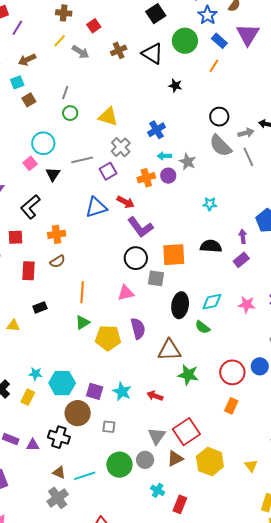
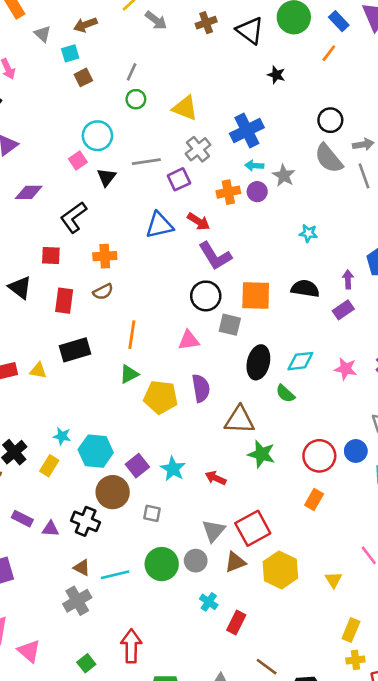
blue cross: (157, 130) -> (247, 131), size x1.4
black rectangle: (40, 307) -> (75, 350), size x1.6
purple square: (95, 391) -> (137, 466), turned 30

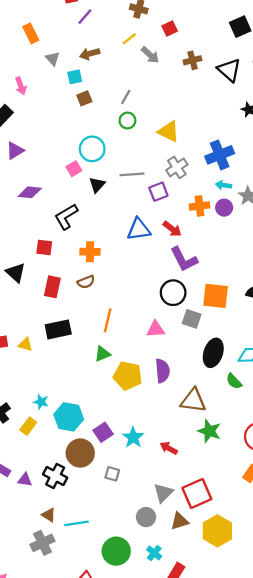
green circle: (162, 564) -> (116, 551), moved

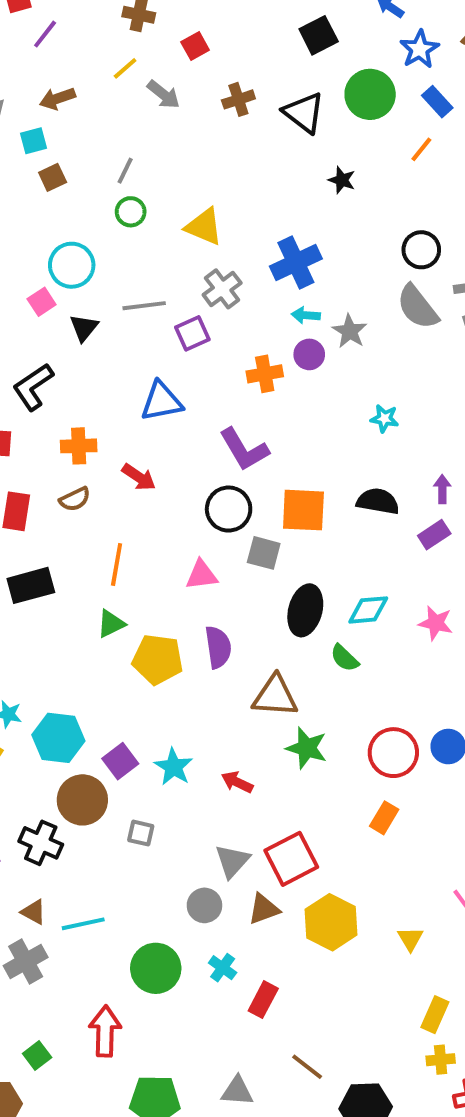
orange cross: (200, 206) -> (265, 374), moved
red arrow: (172, 229) -> (139, 477), moved

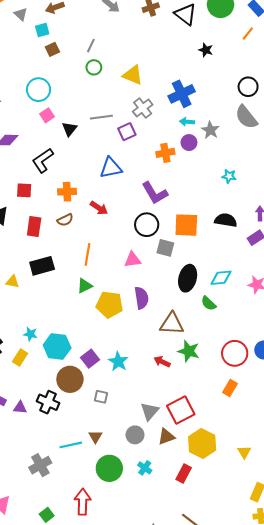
cyan circle: (72, 265) -> (39, 90), moved
red arrow: (237, 782) -> (162, 362), moved
brown triangle: (34, 912) -> (95, 437), moved, turned 32
red rectangle: (263, 1000) -> (184, 473), moved

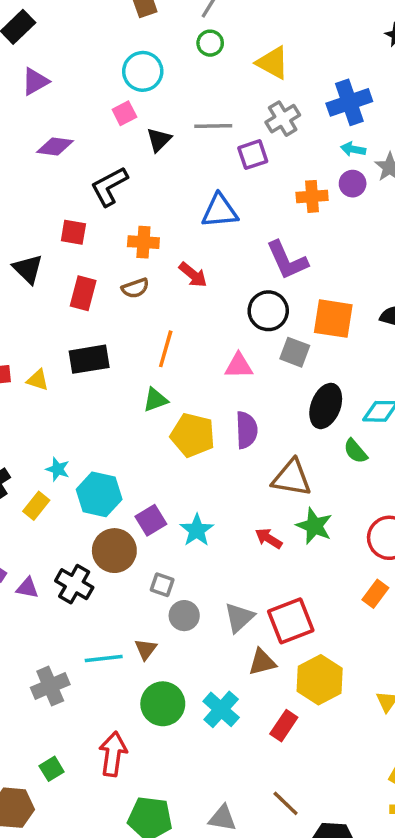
cyan circle: (39, 90) -> (143, 71), moved
gray circle: (135, 435) -> (184, 616), moved
cyan cross: (145, 468) -> (221, 709), size x1.5

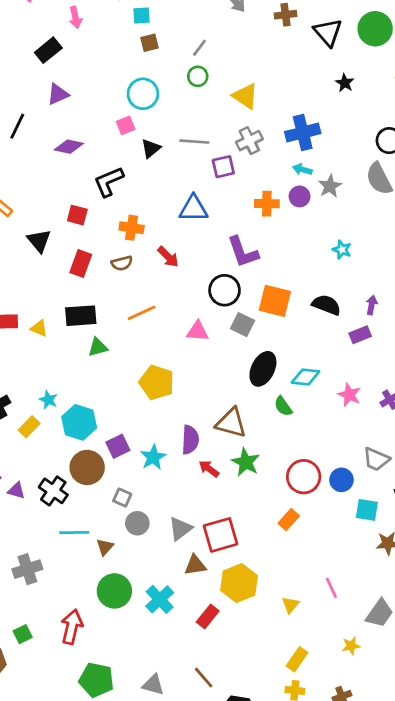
orange line: (166, 349) -> (142, 313), turned 44
green triangle: (155, 400) -> (98, 347), moved
purple semicircle: (247, 430) -> (190, 440), moved
cyan line: (104, 659) -> (74, 533), moved

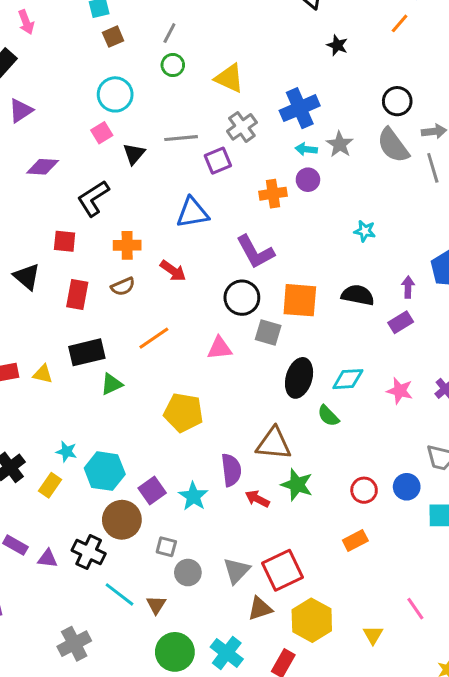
gray star: (330, 186) -> (340, 144), moved
red circle: (304, 477) -> (364, 490), size x0.7
orange rectangle: (289, 520) -> (355, 541), turned 30
cyan line: (74, 533) -> (119, 594), turned 48

